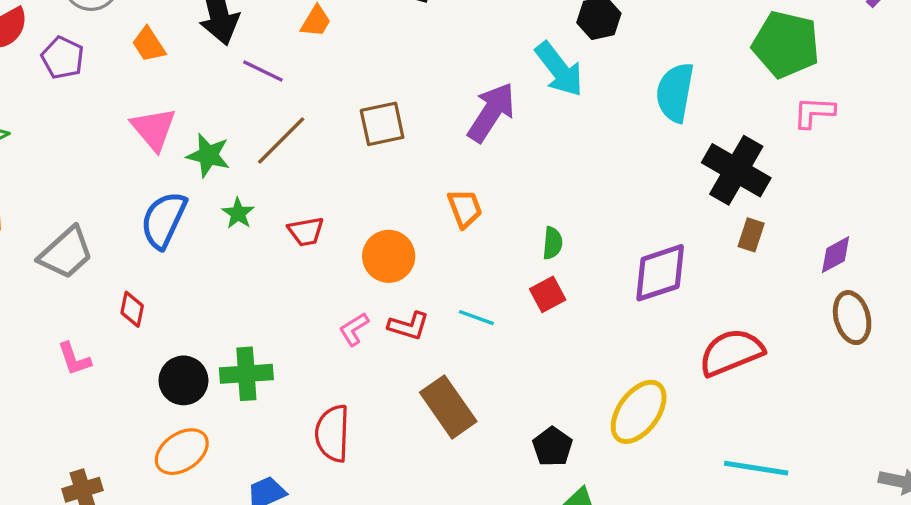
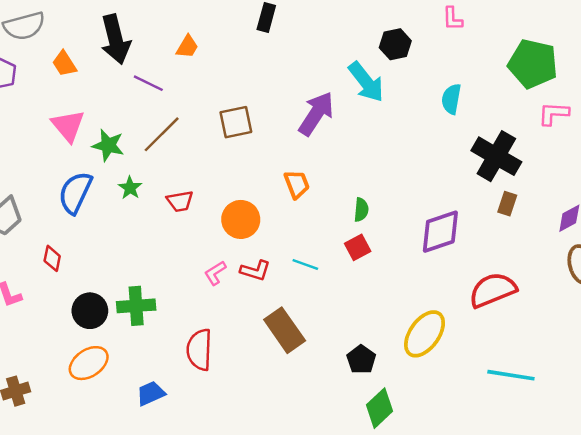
cyan semicircle: (675, 92) -> (451, 99), size x0.7

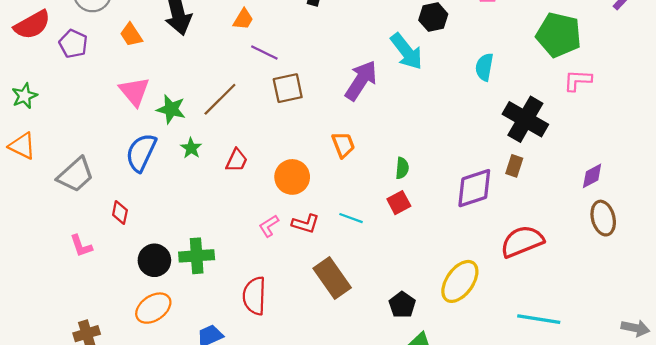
purple line: (148, 83) -> (264, 53), moved
red trapezoid: (180, 201) -> (237, 160), turned -55
brown rectangle: (507, 204) -> (514, 166), moved

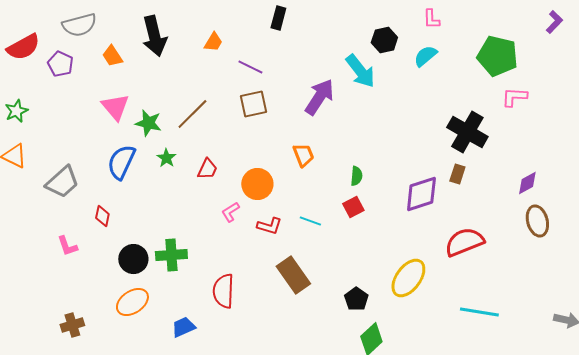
purple line: (264, 53) -> (250, 67), moved
cyan semicircle: (484, 67) -> (425, 56), moved, turned 40
pink L-shape: (269, 226) -> (230, 212), moved

